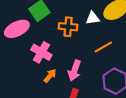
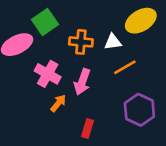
white triangle: (93, 18) -> (113, 42), moved
pink arrow: (75, 70) -> (82, 82), moved

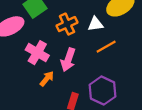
orange cross: (81, 42) -> (67, 24), turned -30
purple hexagon: (139, 110) -> (103, 91), moved

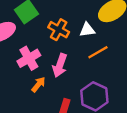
orange cross: (67, 24) -> (59, 30), turned -36
pink cross: (37, 53) -> (29, 58), turned 30

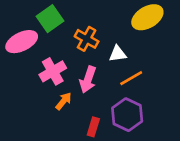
white triangle: (87, 30) -> (118, 54), moved
orange line: (98, 52) -> (131, 78), moved

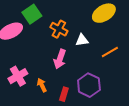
pink cross: (53, 71) -> (18, 76), moved
orange line: (131, 78) -> (110, 52), moved
orange arrow: (64, 101) -> (42, 85), moved, turned -64

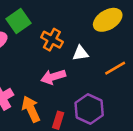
pink arrow: (60, 59) -> (53, 77), turned 54
orange arrow: (42, 85) -> (31, 109), size x1.5

